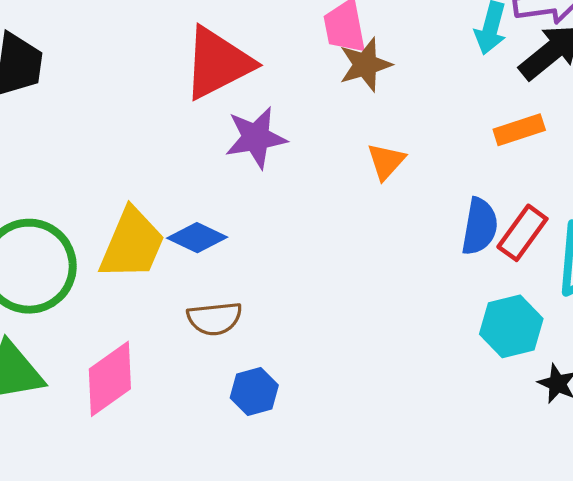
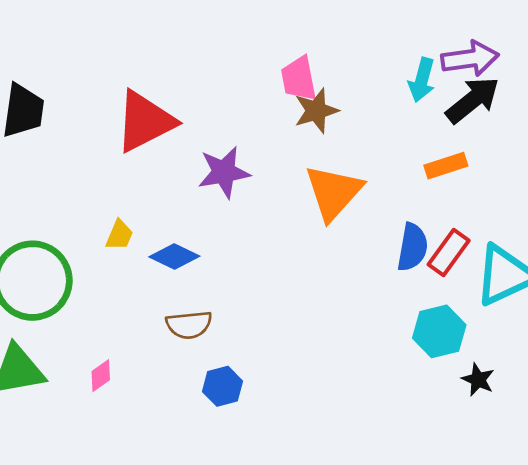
red triangle: (218, 63) -> (145, 121), moved
orange triangle: (386, 161) -> (334, 192), size x1.8
yellow trapezoid: (132, 244) -> (119, 235), moved, size x0.5
pink diamond: (110, 379) -> (101, 376), size x0.5

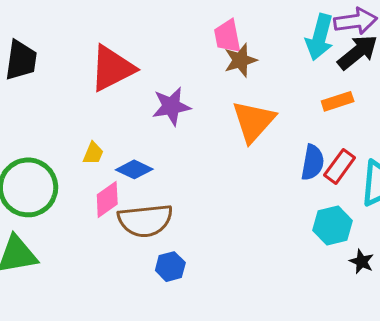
cyan arrow: (422, 80) -> (320, 37), size x1.4
brown semicircle: (189, 325) -> (145, 220), size x1.6
pink diamond: (101, 376) -> (107, 199), moved, size x1.5

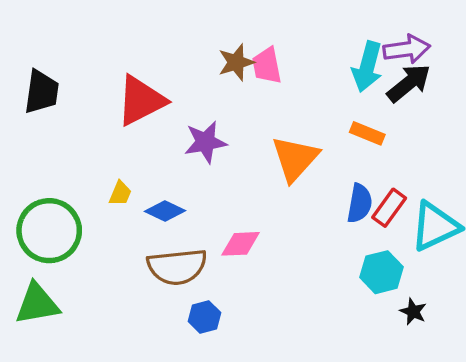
brown star: (240, 60) -> (236, 62), moved
orange rectangle: (338, 101) -> (367, 133), moved, turned 40
pink diamond: (107, 199) -> (240, 244), moved, turned 33

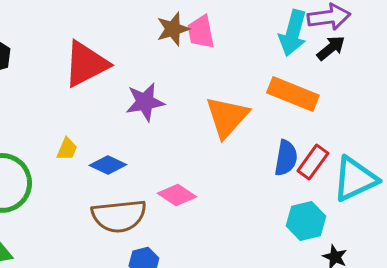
black arrow: (409, 83) -> (331, 48), size x0.7
orange rectangle: (367, 133) -> (293, 94), size x1.6
pink diamond: (240, 244) -> (177, 195), turned 36

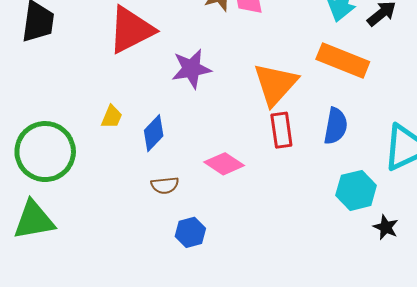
red rectangle: (313, 162) -> (281, 130), moved, turned -44
blue diamond: (108, 165) -> (154, 133), turned -72
brown semicircle: (119, 216) -> (165, 185), size x0.5

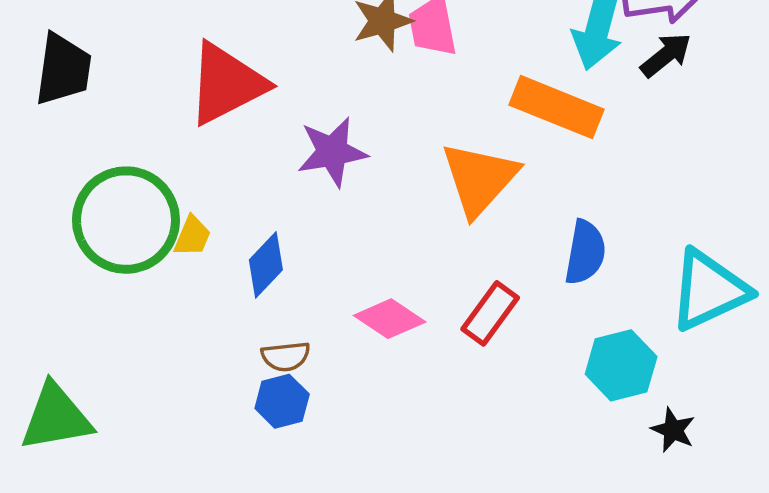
orange rectangle: (343, 61) -> (556, 107), moved
red rectangle: (281, 130) -> (490, 313), moved, turned 44
green circle: (45, 152) -> (126, 220), moved
blue hexagon: (190, 232) -> (282, 401), moved

